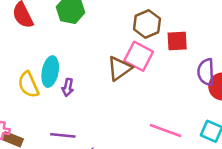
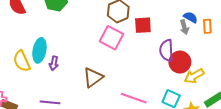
brown triangle: (119, 68) -> (93, 77), moved

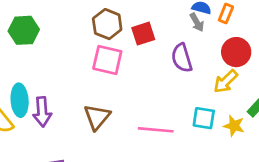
orange rectangle: (207, 26) -> (226, 14), turned 40
red circle: (180, 62) -> (236, 52), moved
purple arrow: (54, 63) -> (42, 112), size x1.5

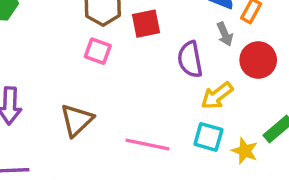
gray arrow: (197, 22) -> (225, 34), moved
pink square: (107, 60) -> (98, 51), size x0.7
yellow arrow: (226, 81) -> (217, 96), moved

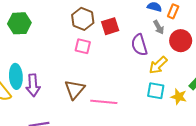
pink line: (147, 144) -> (104, 102), moved

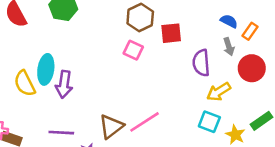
brown triangle: (75, 89) -> (111, 126), moved
pink line: (104, 102) -> (145, 122), turned -50

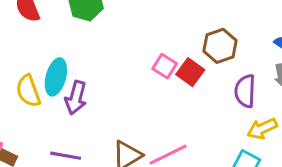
brown hexagon: (140, 17) -> (220, 46), moved
red square: (171, 33) -> (190, 72), moved, turned 35

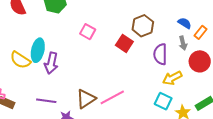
pink square: (165, 66) -> (88, 32), moved
yellow semicircle: (28, 91) -> (20, 60), turned -35

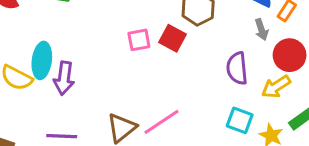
pink square: (88, 32) -> (139, 40), moved, turned -35
purple semicircle: (160, 54) -> (237, 68), moved
yellow arrow: (172, 78) -> (276, 87), moved

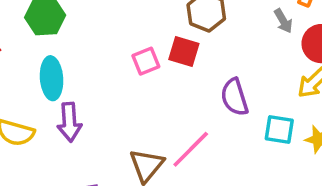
cyan ellipse: (42, 60) -> (52, 78), moved
purple semicircle: (237, 68) -> (234, 97), moved

